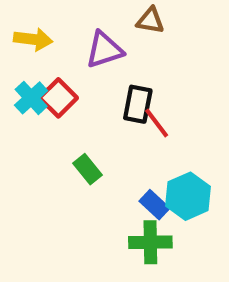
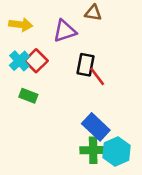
green rectangle: (88, 169) -> (28, 96), moved, turned -30
cyan hexagon: (188, 196) -> (116, 151), moved
blue rectangle: (155, 205) -> (96, 127), size x1.5

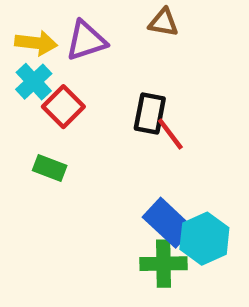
purple triangle: (65, 31) -> (86, 41), moved
cyan cross: (19, 61) -> (34, 82), moved
cyan hexagon: (116, 151) -> (204, 239), moved

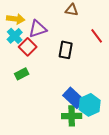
purple triangle: (86, 41) -> (38, 29), moved
red line: (170, 134) -> (97, 36), moved
green rectangle: (50, 168) -> (22, 74), turned -48

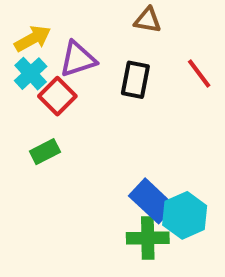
yellow arrow: (16, 19) -> (33, 39), turned -36
black rectangle: (66, 50) -> (135, 80), moved

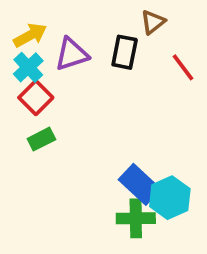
brown triangle: (148, 20) -> (153, 22), moved, turned -48
black rectangle: (135, 80) -> (125, 52), moved
red square: (57, 96) -> (36, 98), moved

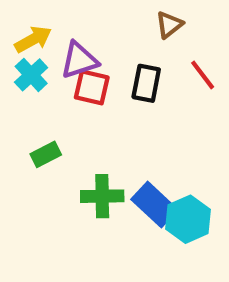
black rectangle: (125, 52) -> (146, 83), moved
red square: (36, 98) -> (92, 87), moved, turned -32
green cross: (136, 218) -> (102, 196), moved

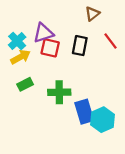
yellow arrow: (33, 39) -> (21, 57), moved
green cross: (102, 196) -> (59, 92), moved
blue rectangle: (155, 205) -> (84, 112), turned 30

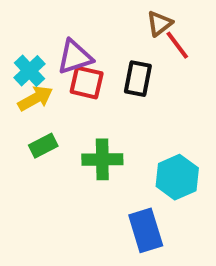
red line: (110, 41) -> (177, 45), moved
blue rectangle: (84, 112) -> (146, 230), moved
cyan hexagon: (103, 120) -> (177, 177), moved

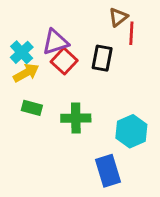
red line: (177, 45) -> (131, 33), turned 40
red square: (87, 83) -> (64, 61), turned 30
green rectangle: (43, 146) -> (32, 108), turned 42

